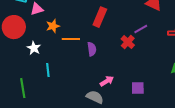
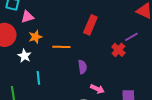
orange star: (53, 26) -> (35, 37), moved
purple semicircle: (92, 49) -> (82, 67), moved
pink arrow: (107, 81) -> (97, 89), turned 56

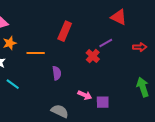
cyan line: (38, 78) -> (13, 84), turned -48
pink arrow: (97, 89) -> (85, 95), moved

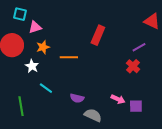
red cross: (93, 56) -> (133, 66), moved
purple semicircle: (57, 73) -> (77, 98), moved, turned 112

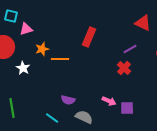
orange star: (43, 47) -> (42, 49), moved
cyan line: (46, 88) -> (52, 118), moved

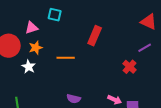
cyan square: (11, 16) -> (55, 15), moved
orange star: (42, 49) -> (36, 48), moved
purple line: (130, 49) -> (145, 48), moved

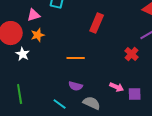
orange line: (66, 58) -> (76, 58), moved
white star: (29, 67) -> (23, 54), moved

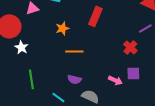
orange star: (38, 35) -> (62, 28), moved
green line: (20, 94) -> (31, 79), moved
purple square: (135, 94) -> (133, 73), moved

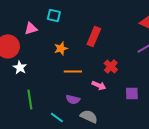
red cross: (130, 47) -> (111, 66), moved
pink arrow: (115, 80) -> (99, 85), moved

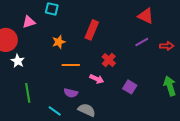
purple square: (132, 93) -> (130, 87), turned 32

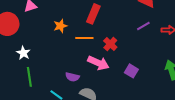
white star: (18, 61) -> (23, 53), moved
orange line: (71, 65) -> (84, 38), moved
pink arrow: (97, 79) -> (98, 63), size x1.5

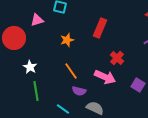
orange line: (84, 38) -> (71, 71), moved, turned 54

